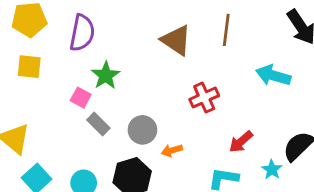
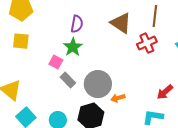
purple semicircle: (82, 33) -> (77, 24), moved, size x0.7
red cross: (204, 98) -> (147, 43), moved
gray circle: (142, 130) -> (98, 84), size x1.4

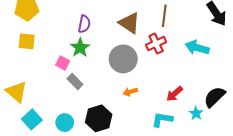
gray circle: (98, 84) -> (123, 59), moved
orange arrow: (118, 98) -> (130, 92), moved

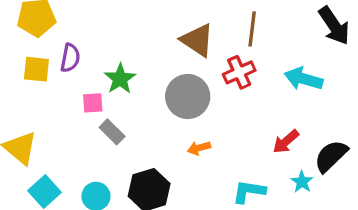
purple semicircle: (84, 24) -> (70, 58), moved
pink square: (63, 63) -> (93, 103), turned -32
red arrow: (175, 94) -> (286, 142), moved

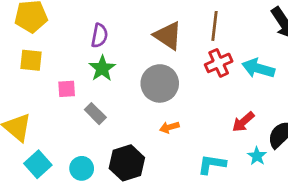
purple semicircle: (70, 58) -> (99, 36), moved
red cross: (239, 72) -> (219, 63), moved
pink square: (93, 103) -> (67, 89), moved

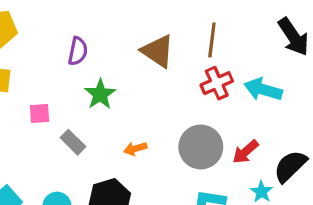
green star: (102, 68) -> (100, 94), moved
gray circle: (160, 83) -> (201, 147), moved
orange arrow: (169, 127) -> (135, 149), moved

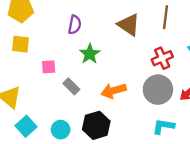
red cross: (217, 83) -> (162, 58), moved
orange arrow: (135, 149) -> (114, 91), size x1.6

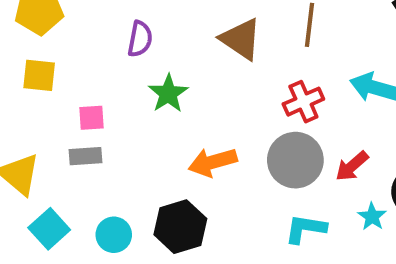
gray rectangle: (71, 86) -> (85, 156), moved, turned -49

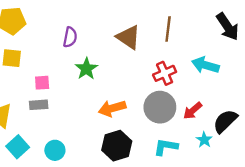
black hexagon: (180, 227) -> (117, 146), moved

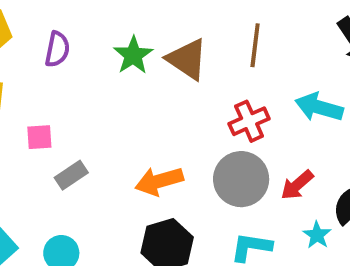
purple semicircle: (70, 37) -> (57, 49), moved
green star: (86, 69) -> (133, 55), moved
gray rectangle: (39, 105) -> (71, 175), moved, turned -30

